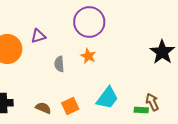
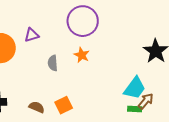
cyan trapezoid: (107, 98) -> (135, 88), moved
brown arrow: (152, 102) -> (146, 101), turned 66

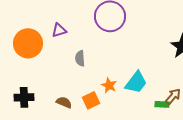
orange star: (82, 55) -> (109, 85), moved
cyan trapezoid: (135, 88) -> (136, 82), moved

